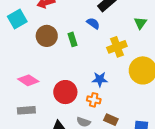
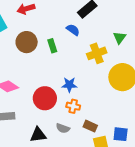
green triangle: (140, 23) -> (119, 38), moved
blue star: (100, 79) -> (69, 85), moved

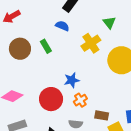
orange cross: (73, 106) -> (80, 100), turned -32

